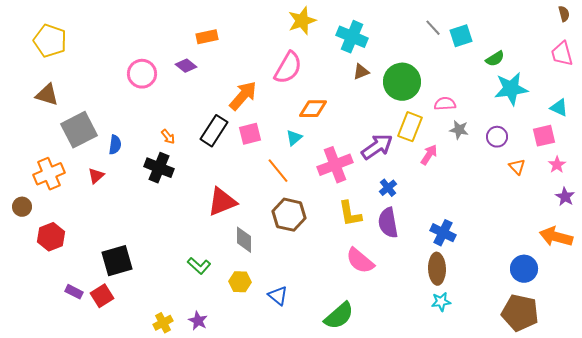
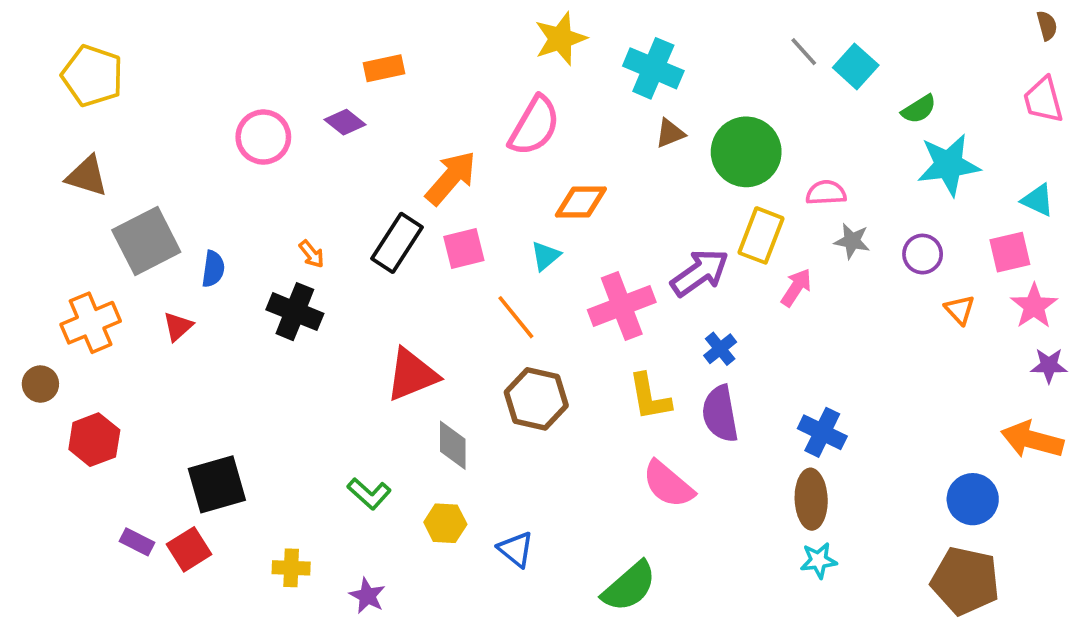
cyan square: (461, 36) -> (856, 66), turned -30
pink star: (557, 165) -> (1034, 306), size x1.4
purple star: (565, 197) -> (1049, 365), turned -30
yellow cross: (163, 323) -> (291, 568), moved, turned 30

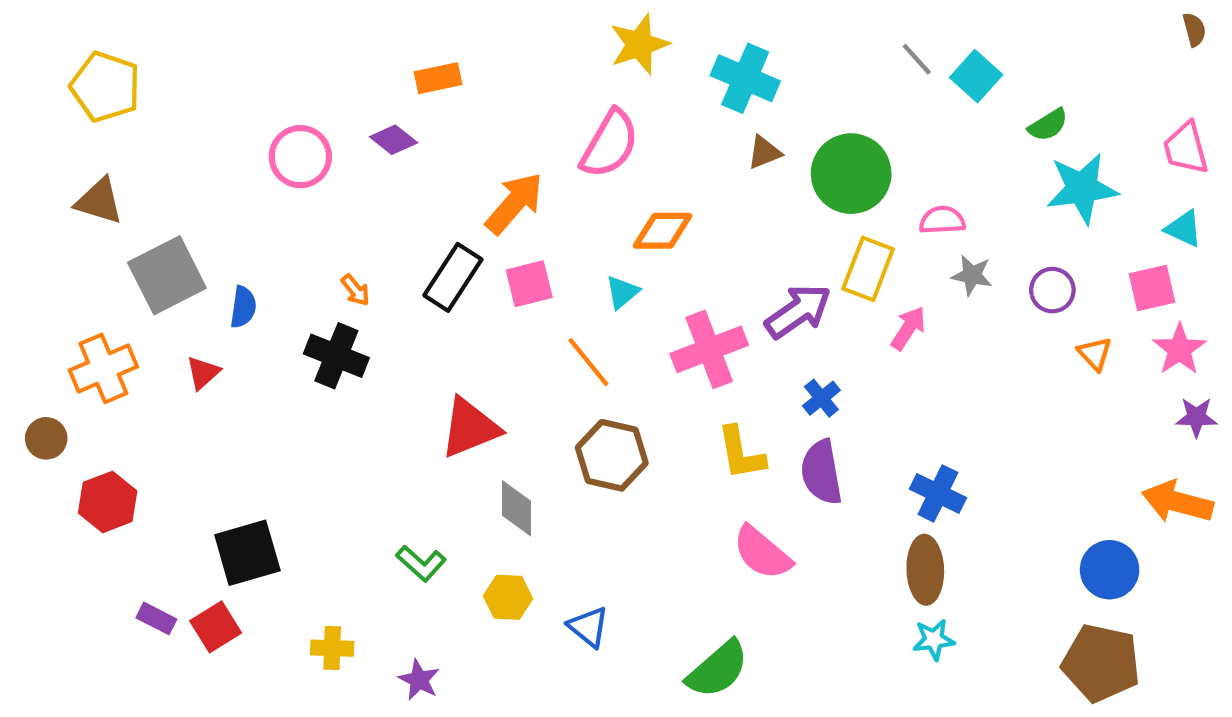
pink trapezoid: (1043, 100) -> (1186, 148), moved

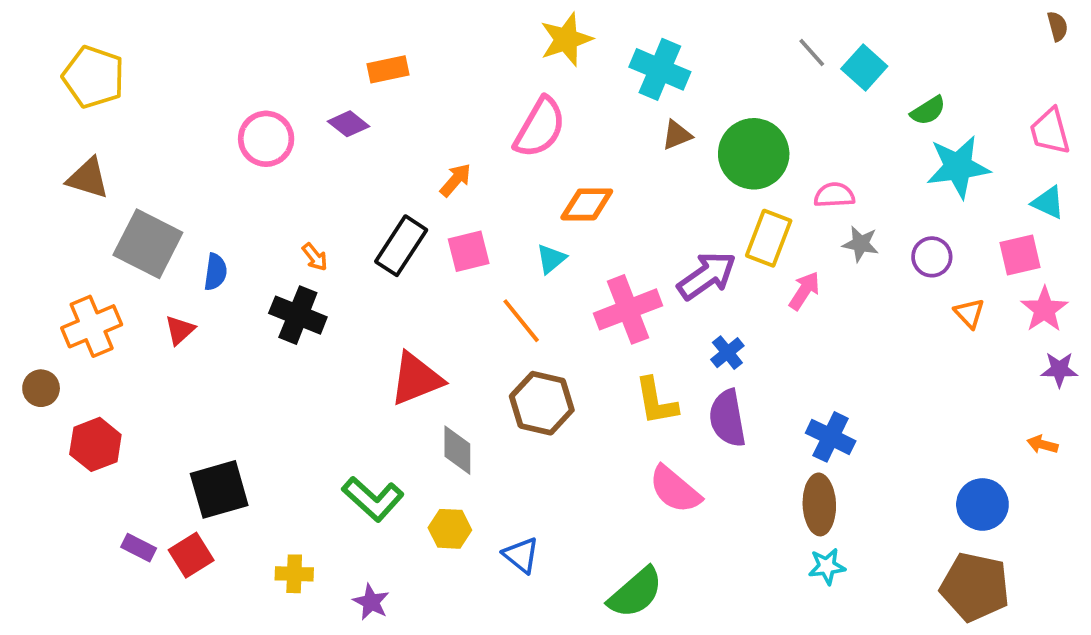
orange arrow: (514, 203) -> (455, 180), size x0.6
gray square: (167, 275) -> (148, 244), turned -36
orange arrow: (1177, 502) -> (1042, 444), size x0.5
green L-shape: (421, 563) -> (373, 499), size x1.4

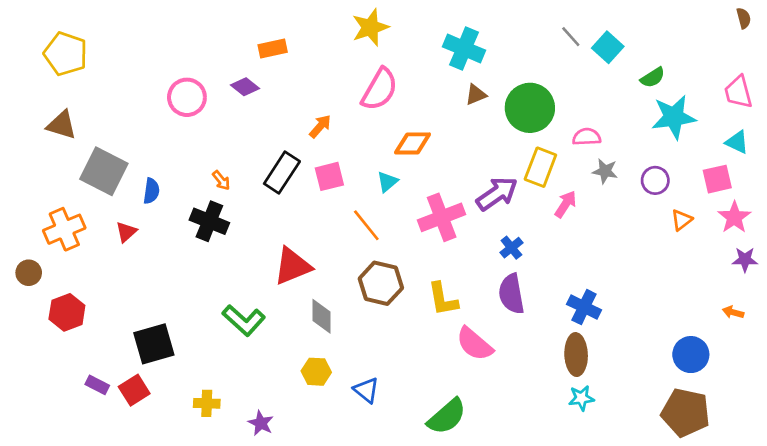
yellow star: (566, 39) -> (370, 27), moved
orange triangle: (969, 313) -> (682, 220), turned 35
yellow L-shape: (656, 401) -> (443, 299), moved
green L-shape: (373, 499) -> (244, 320), moved

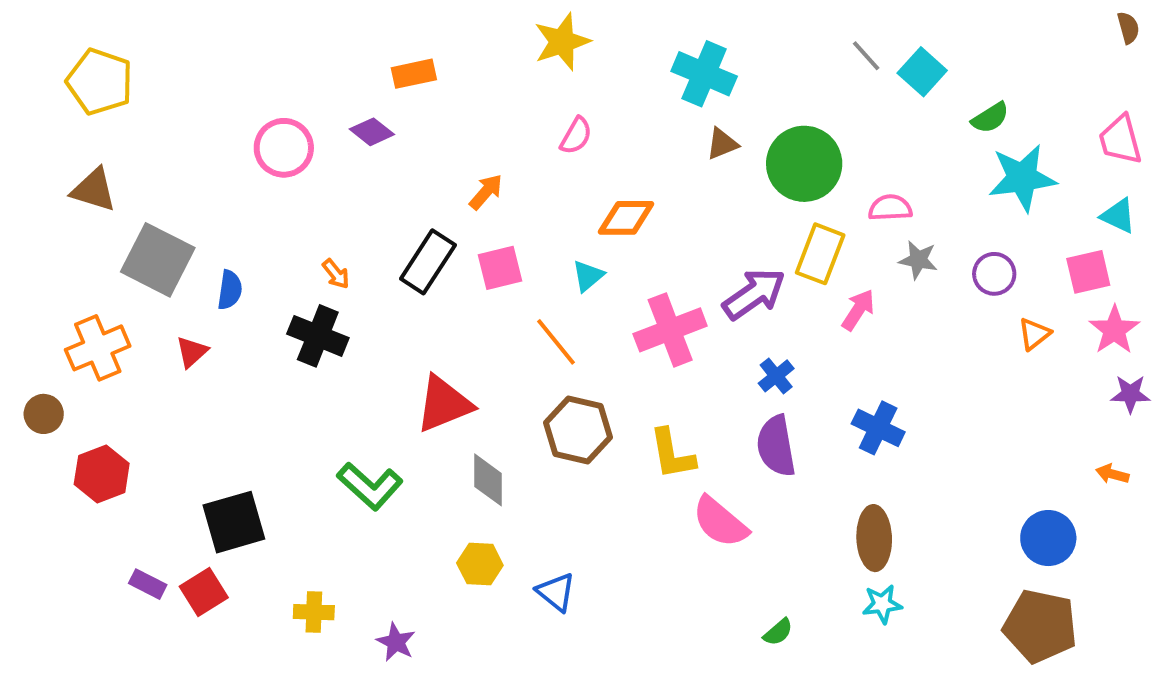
pink semicircle: (380, 89) -> (576, 136), size x0.6
blue cross: (584, 307) -> (878, 428), moved
green semicircle: (447, 417) -> (778, 632), moved, size x0.5

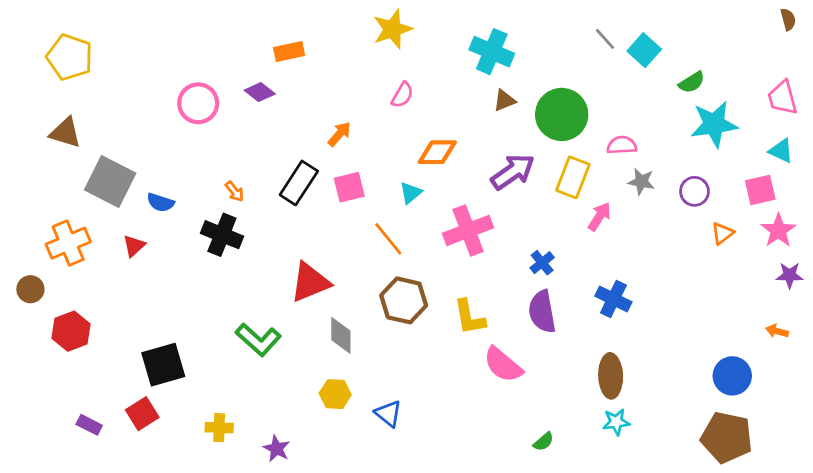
blue semicircle: (230, 290) -> (160, 203), turned 100
purple arrow: (754, 294) -> (513, 172), moved
purple rectangle: (148, 584) -> (89, 425), moved

